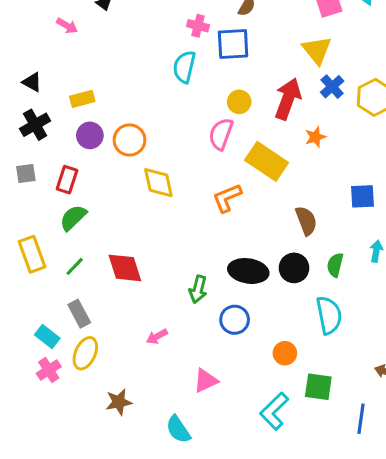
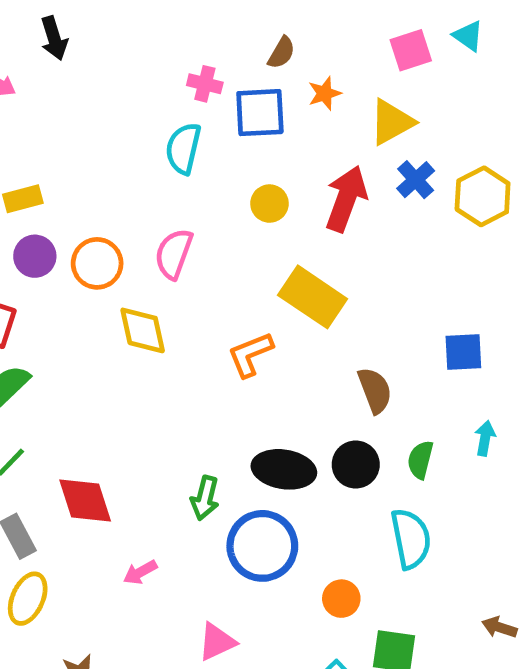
yellow triangle: (317, 50) -> (392, 122), turned 40
pink semicircle: (221, 134) -> (174, 254), moved
orange star: (315, 137) -> (325, 93), moved
red diamond: (125, 268) -> (85, 500), moved
blue circle: (235, 320) -> (262, 546), size x1.5

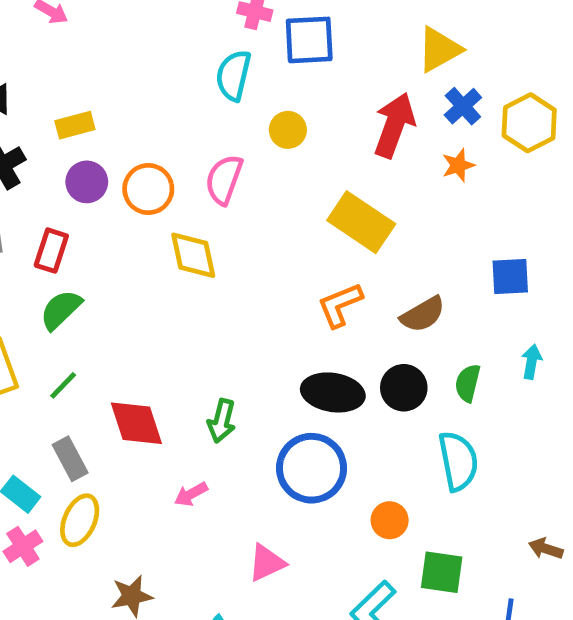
orange star: (325, 93) -> (458, 165), moved
yellow circle: (269, 204) -> (288, 130), moved
orange L-shape: (250, 354) -> (340, 305), moved
brown semicircle: (375, 390) -> (423, 314), turned 81
green arrow: (205, 498) -> (222, 421), moved

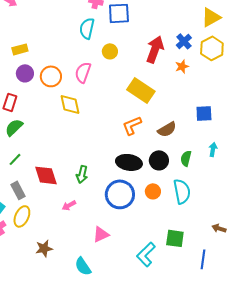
yellow triangle: (439, 49) -> (211, 17), moved
orange circle: (390, 520) -> (153, 191), moved

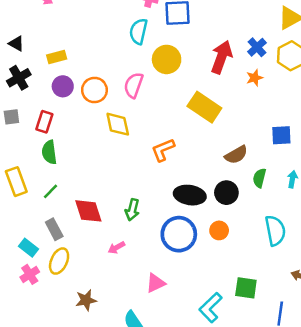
yellow circle: (110, 51) -> (167, 59), size x1.5
orange L-shape: (132, 125) -> (163, 150), moved
green semicircle: (14, 127) -> (49, 152), turned -54
green semicircle: (186, 158) -> (259, 178), moved
cyan semicircle: (182, 191) -> (275, 230), moved

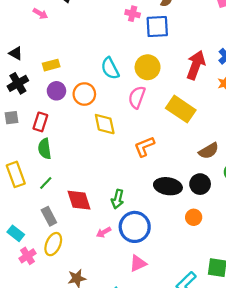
cyan semicircle: (138, 31) -> (110, 68), moved, turned -40
pink semicircle: (134, 85) -> (137, 97), moved
blue circle: (179, 234) -> (135, 227), moved
cyan rectangle: (29, 248) -> (16, 233), moved

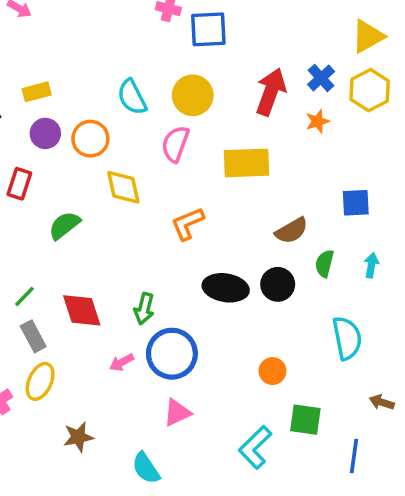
yellow rectangle: (181, 109) -> (246, 163), turned -36
green semicircle: (45, 149) -> (64, 225), moved, turned 60
green line: (46, 183) -> (25, 296), moved
orange circle: (194, 217) -> (272, 371), moved

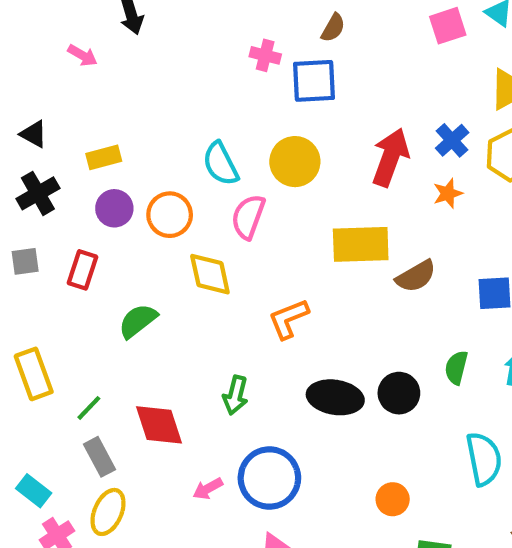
pink semicircle: (175, 144) -> (248, 217), moved
brown semicircle: (292, 231) -> (416, 276), moved
green arrow: (144, 309) -> (235, 395), moved

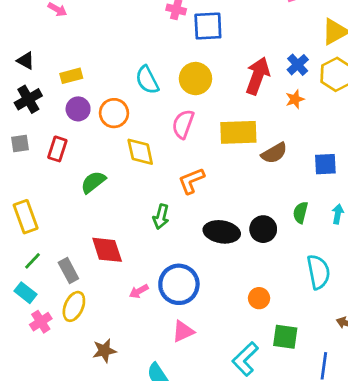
pink semicircle: (248, 217) -> (183, 124), moved
green arrow: (235, 395) -> (161, 217), moved
green line: (89, 408) -> (32, 261), moved

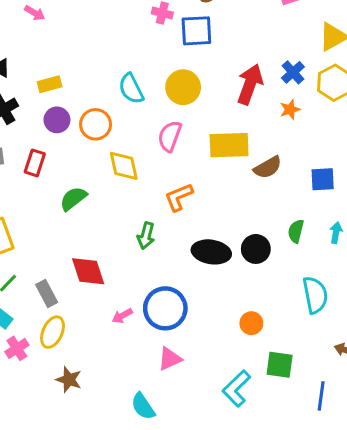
brown star: (104, 351) -> (69, 380), moved, turned 30

